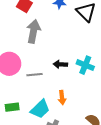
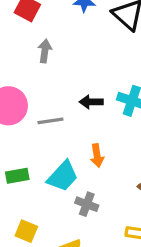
gray arrow: (33, 31) -> (45, 51), size x0.6

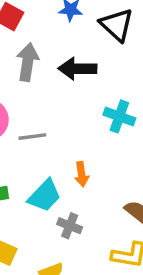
gray arrow: (45, 51) -> (28, 62), size x1.5
black arrow: (91, 102) -> (77, 69), moved, size x1.5

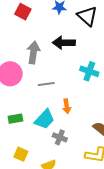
gray arrow: (28, 62) -> (33, 52), moved
gray line: (32, 137) -> (46, 84), moved

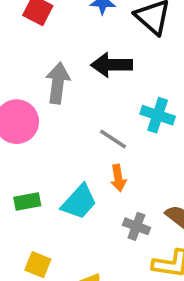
gray line: (46, 84) -> (113, 139), moved, turned 42
gray cross: (60, 137) -> (136, 226), moved

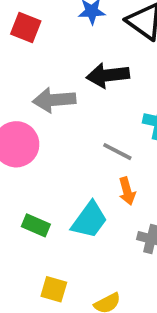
gray arrow: (58, 83) -> (54, 100), turned -96
green rectangle: (27, 201) -> (36, 225), turned 40

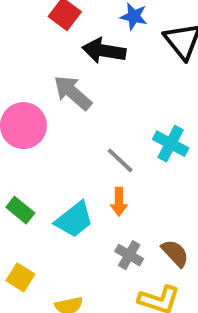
black arrow: (108, 75) -> (104, 51), moved
gray arrow: (54, 100) -> (73, 93), turned 30

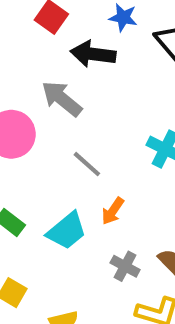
gray line: (120, 160) -> (87, 164), moved
orange arrow: (119, 202) -> (113, 211), turned 36

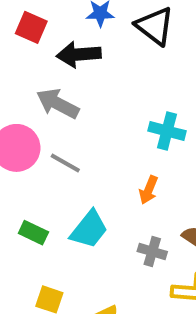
gray line: (87, 164) -> (65, 163), moved
orange arrow: (113, 211) -> (149, 190), moved

